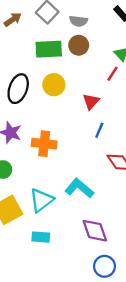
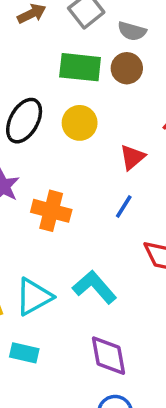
blue line: (99, 130) -> (124, 206), moved

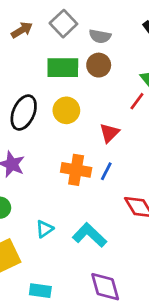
orange cross: (51, 211) -> (76, 170), moved
cyan triangle: (34, 297) -> (44, 229), moved, size x0.6

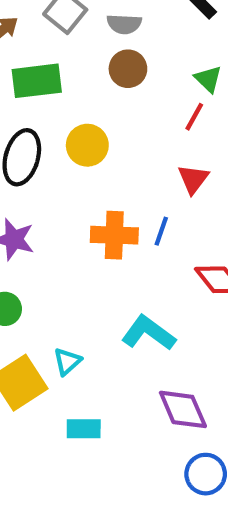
green rectangle: (63, 68) -> (37, 81), moved
red triangle: (109, 133) -> (193, 179), moved
cyan triangle: (44, 229) -> (67, 361), moved

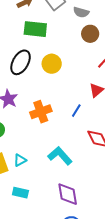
brown circle: (128, 69) -> (90, 34), moved
orange cross: (114, 235) -> (41, 112), moved, turned -35

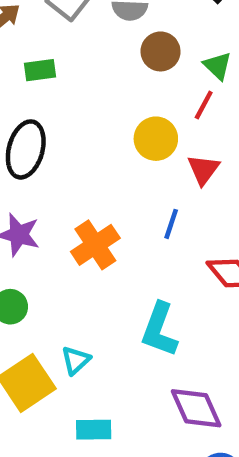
green rectangle: (35, 29) -> (40, 70), size x0.6
yellow circle: (52, 64) -> (156, 139), moved
cyan L-shape: (60, 156) -> (159, 330), turned -105

